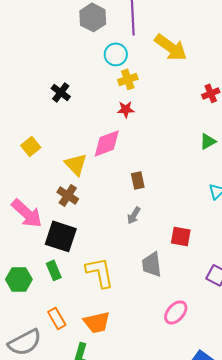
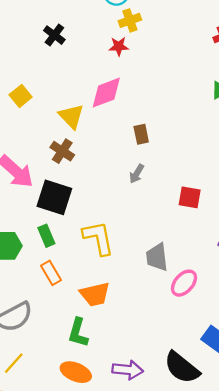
red star: (126, 109) -> (119, 46), moved
gray trapezoid: (152, 264) -> (157, 257), moved
orange rectangle: (57, 318) -> (51, 273), moved

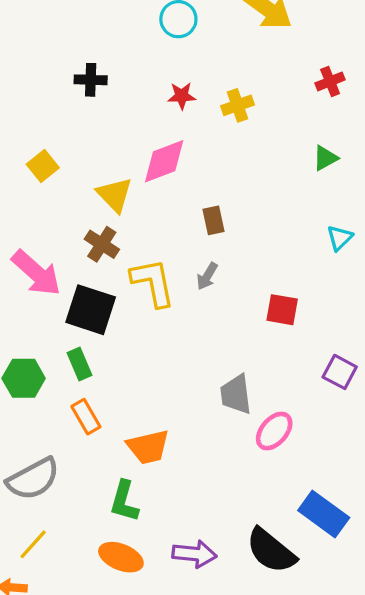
yellow cross: (130, 20) -> (237, 105), moved
black cross: (54, 35) -> (91, 80), turned -35
yellow L-shape: (98, 238) -> (153, 283), moved

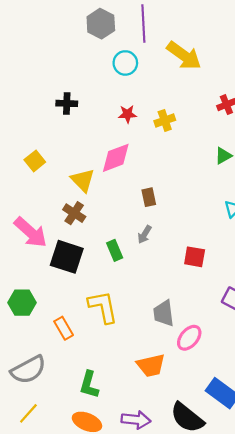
yellow L-shape: (153, 283) -> (103, 307), moved
green rectangle: (79, 364) -> (115, 250), moved
orange trapezoid: (148, 447) -> (151, 365), moved

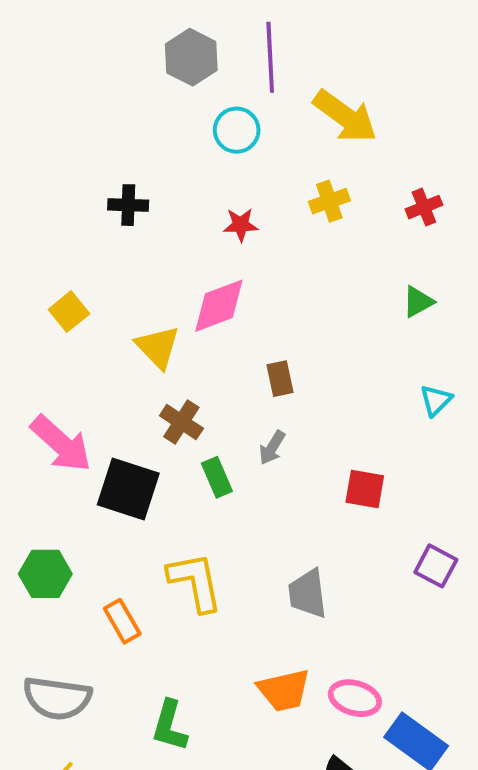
yellow cross: (165, 120) -> (329, 201), moved
brown cross: (74, 213) -> (181, 422), moved
pink ellipse: (189, 338) -> (355, 698), moved, turned 65
gray semicircle: (28, 370) -> (57, 698), turned 36

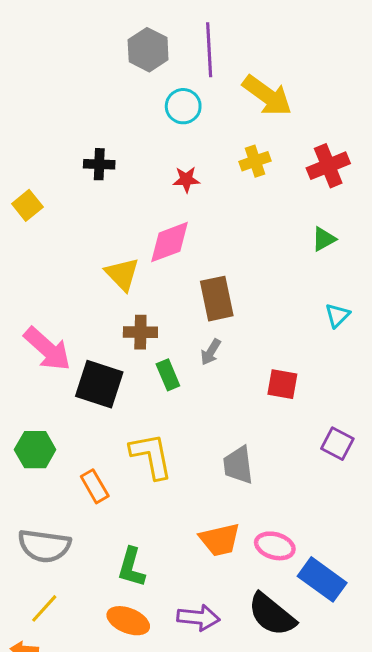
red cross: (424, 207) -> (328, 166), size x1.5
yellow square: (69, 312) -> (27, 205), moved
brown rectangle: (280, 379) -> (217, 299), size x1.6
brown cross: (181, 422) -> (140, 332), turned -32

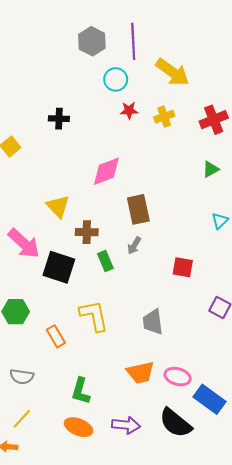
red star: (186, 179) -> (129, 110), moved
yellow triangle: (122, 274) -> (58, 206), moved
gray semicircle: (44, 546) -> (22, 377), size x0.7

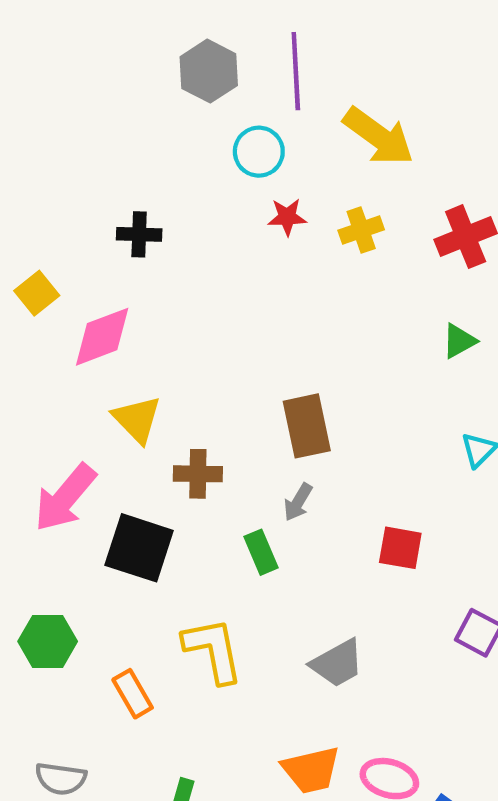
pink diamond: (106, 171) -> (102, 337), moved
pink arrow: (24, 243) -> (65, 498), turned 88
green rectangle: (105, 261) -> (261, 552), moved
gray trapezoid: (153, 322) -> (337, 663), turned -112

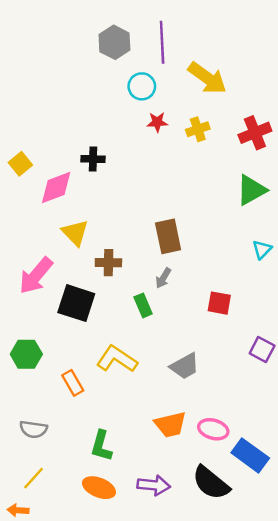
black cross: (139, 234) -> (93, 159), moved
green triangle: (459, 341) -> (251, 190), size x1.6
yellow L-shape: (213, 650) -> (117, 359), turned -45

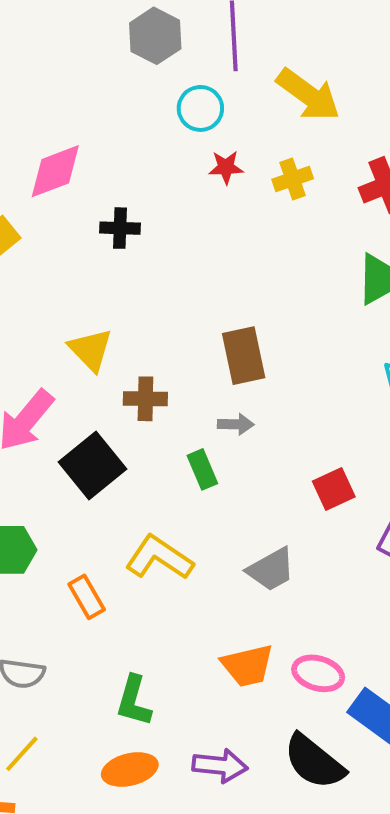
pink diamond: (56, 188) -> (55, 171), moved
gray arrow: (163, 278) -> (236, 424), turned -120
black square: (76, 303) -> (93, 465), turned 33
red square: (219, 303) -> (334, 489), moved, turned -35
orange ellipse: (99, 488) -> (130, 770), turned -36

